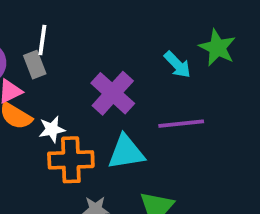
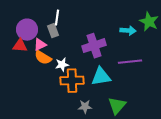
cyan arrow: (177, 65) -> (128, 31), turned -42
purple cross: (113, 93) -> (94, 46), turned 30

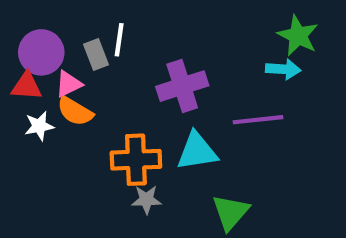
white line: (57, 18) -> (119, 40), moved
cyan arrow: (128, 31) -> (283, 69), moved
white star: (62, 65) -> (39, 126), moved
gray star: (85, 107) -> (146, 200), moved

